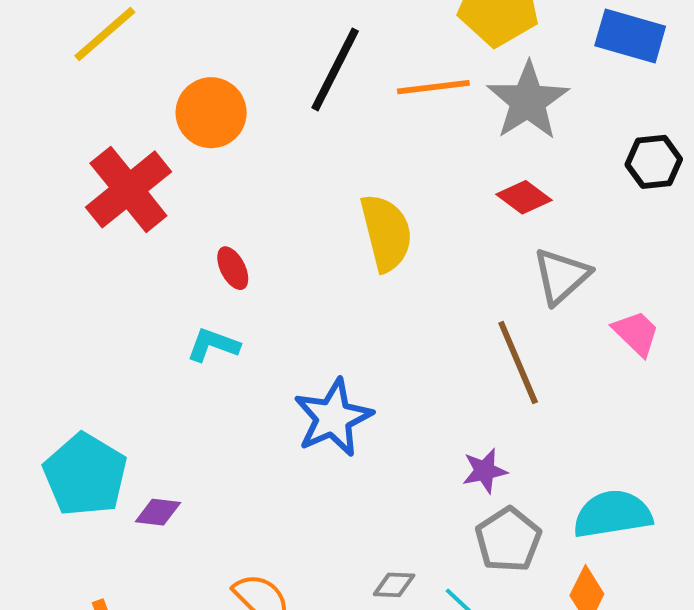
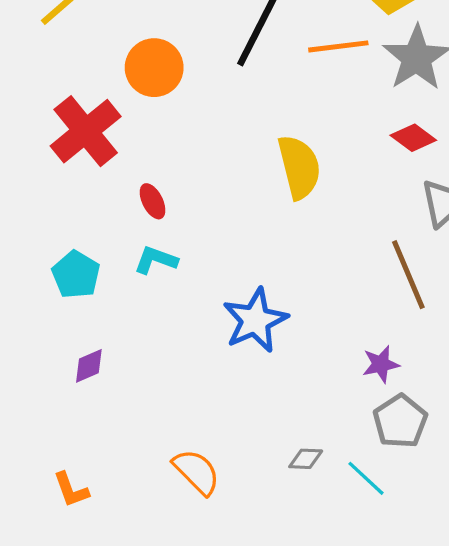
red ellipse: (233, 268) -> (153, 201), moved
cyan pentagon: (85, 475) -> (76, 275), moved, size x0.7
purple diamond: (158, 512) -> (89, 366), moved, turned -30

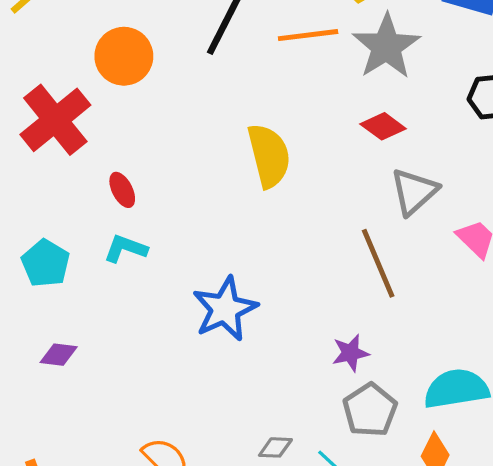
purple diamond: (89, 366) -> (59, 355), turned 30

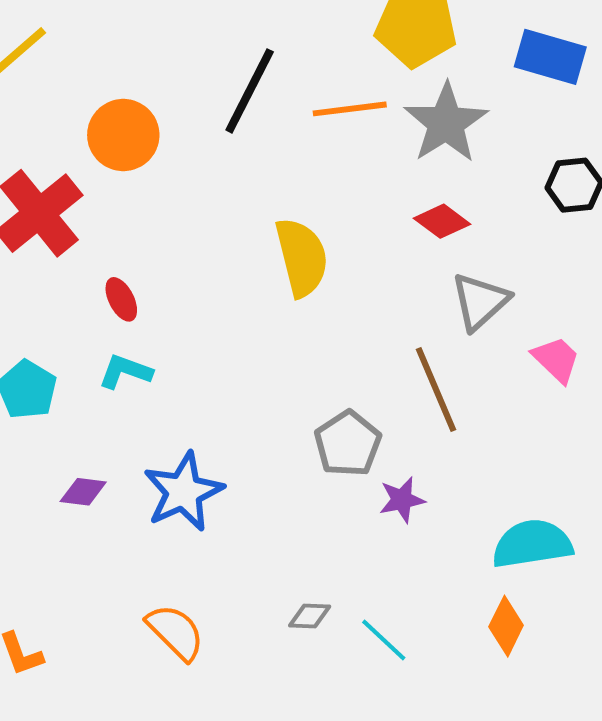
blue star: (225, 309) -> (183, 492), moved
purple diamond: (59, 355) -> (83, 492), moved
gray pentagon: (370, 410) -> (348, 444), moved

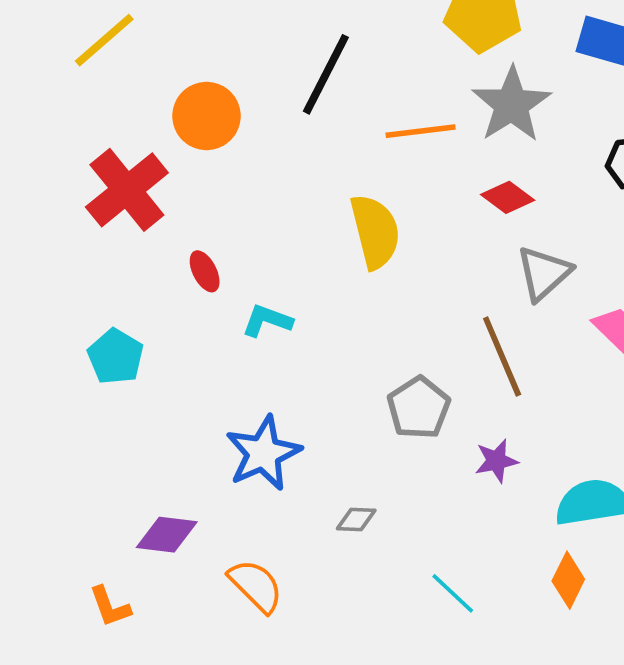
orange line: (350, 109) -> (421, 131), moved
cyan L-shape: (125, 372) -> (267, 321), moved
purple diamond: (83, 492) -> (167, 535), moved, size x1.4
purple star: (402, 500) -> (496, 461), moved
gray diamond: (310, 616) -> (356, 520), moved

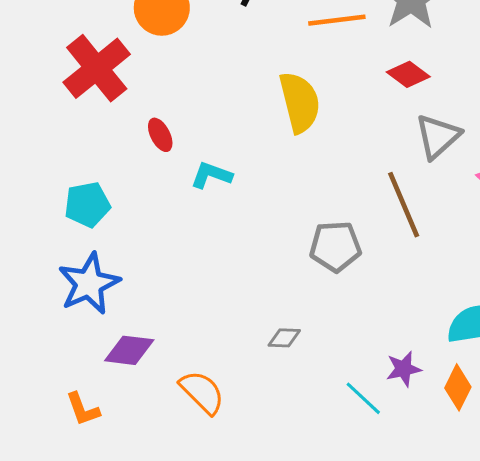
cyan pentagon: (116, 357) -> (87, 205), turned 30
gray pentagon: (419, 408) -> (335, 246), turned 30
blue star: (263, 453) -> (89, 284), moved
purple star: (496, 461) -> (404, 369), moved

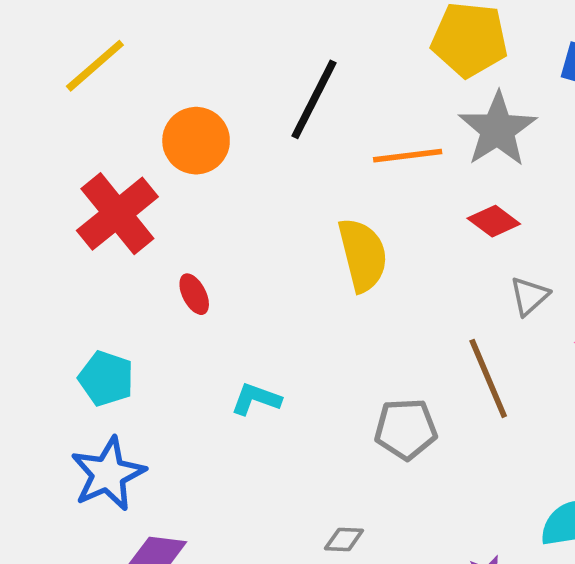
gray triangle: (438, 136) -> (529, 296), size x0.7
cyan L-shape: (211, 175) -> (256, 399), moved
cyan pentagon: (87, 205) -> (106, 378), turned 30

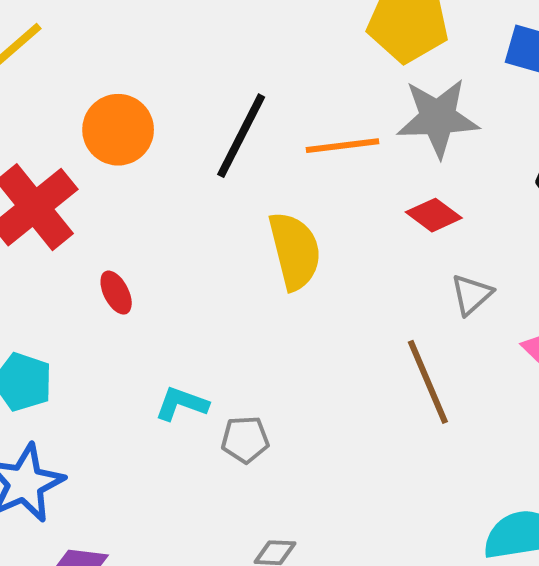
black line: (314, 99) -> (241, 136), moved
gray star: (498, 129) -> (438, 118), turned 30
gray pentagon: (406, 429) -> (245, 439), moved, size x0.7

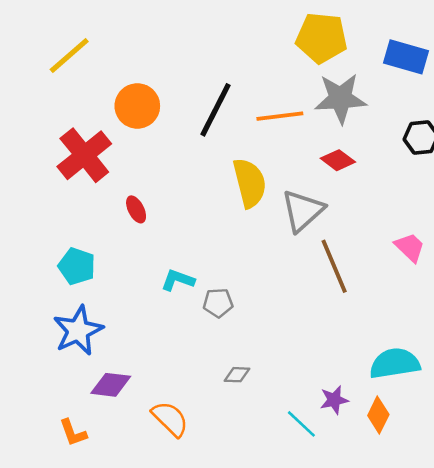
gray triangle: (472, 295) -> (303, 211), moved, size x1.6

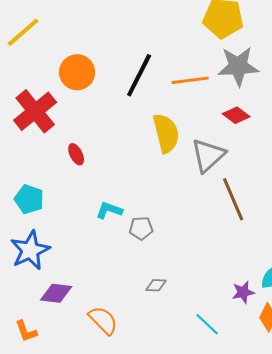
purple star: (334, 400) -> (243, 292), moved

